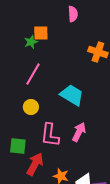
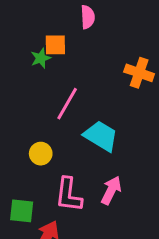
pink semicircle: (73, 14) -> (88, 17), moved
pink line: (33, 74) -> (67, 104), moved

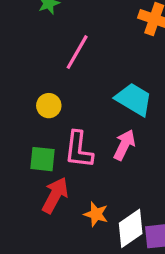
cyan trapezoid: (101, 136) -> (134, 99), moved
green square: (22, 211) -> (42, 159), moved

